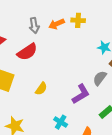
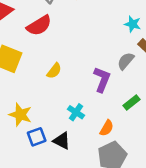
purple L-shape: (81, 94) -> (102, 79), turned -40

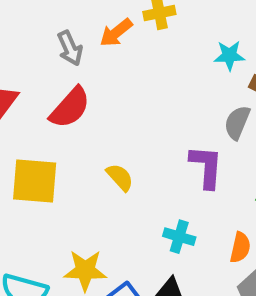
yellow semicircle: (54, 71) -> (120, 177), turned -63

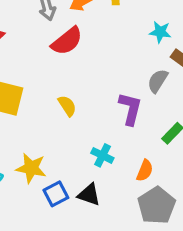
red semicircle: (70, 108) -> (67, 41), moved

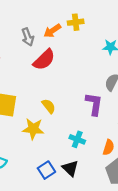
yellow star: (31, 168) -> (33, 129), moved
black triangle: (89, 195) -> (70, 168), turned 30

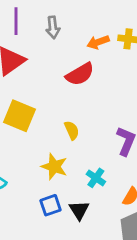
gray arrow: (28, 37) -> (53, 27), moved
yellow star: (33, 129) -> (54, 167), moved

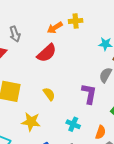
gray arrow: (53, 27) -> (15, 34), moved
yellow star: (54, 167) -> (31, 122), moved

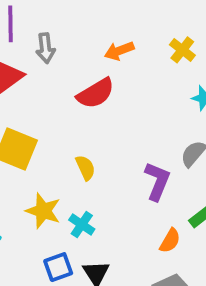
yellow cross: (76, 21) -> (182, 50), moved, turned 32
cyan cross: (73, 124) -> (82, 225), moved
orange semicircle: (101, 132) -> (170, 241), moved

